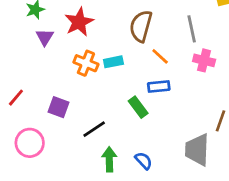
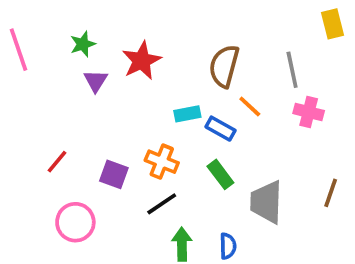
orange cross: (86, 63) -> (162, 162), moved
blue rectangle: (159, 87) -> (220, 129), moved, turned 35
gray trapezoid: (197, 150) -> (266, 202), moved
blue semicircle: (144, 161) -> (228, 246), turned 42

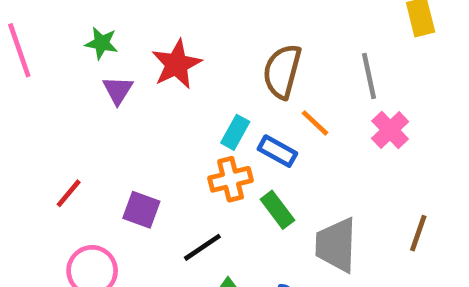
green star: (83, 44) -> (101, 43), turned 30
pink cross: (309, 112) -> (390, 130), turned 32
cyan rectangle: (187, 114) -> (235, 132), turned -50
orange cross: (162, 162) -> (231, 179), moved, turned -36

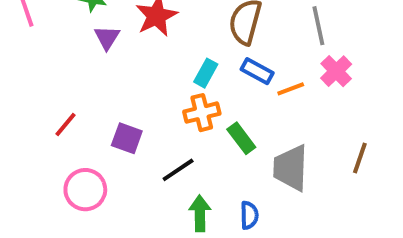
orange line: (315, 123) -> (291, 89), moved, turned -64
blue rectangle: (277, 151) -> (257, 71), moved

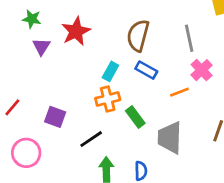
orange line: (291, 89) -> (179, 92), moved

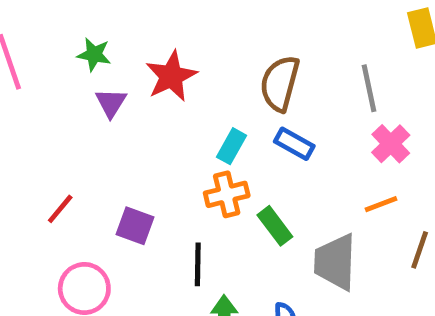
orange line: (179, 92) -> (381, 204), moved
black line: (91, 139) -> (198, 264), turned -55

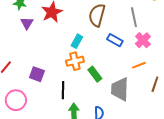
blue rectangle: (294, 144) -> (115, 40), moved

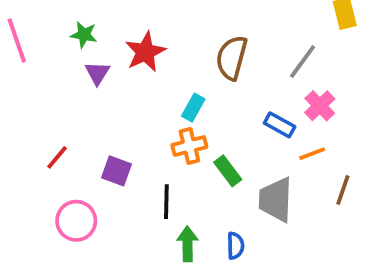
gray line: (134, 17) -> (303, 62), turned 48
blue rectangle: (115, 40) -> (280, 125), moved

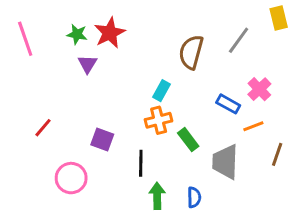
red star: (145, 52) -> (110, 33), moved
gray line: (303, 62) -> (239, 40), moved
red line: (57, 157) -> (43, 128), moved

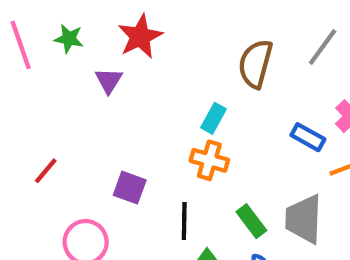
green star: (77, 34) -> (69, 39), moved
orange cross: (159, 120) -> (209, 160), turned 30
green rectangle: (188, 140) -> (251, 221), moved

